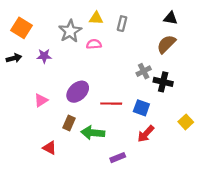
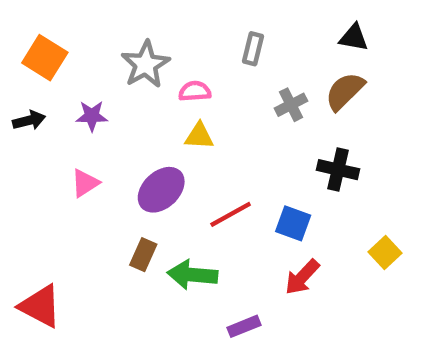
yellow triangle: (96, 18) -> (199, 136), moved
gray cross: (144, 71) -> (291, 105), moved
pink triangle: (41, 100) -> (85, 183), moved
red line: (111, 104) -> (231, 214), turned -30
red triangle: (50, 148) -> (40, 306), moved, size x1.5

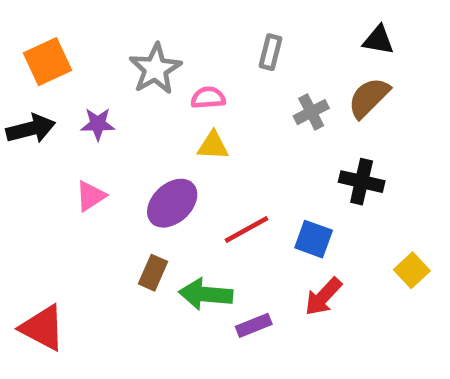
orange square: (45, 58) -> (47, 62), turned 33
black arrow: (29, 120) -> (31, 129), size x1.4
purple rectangle: (244, 326) -> (254, 325), moved

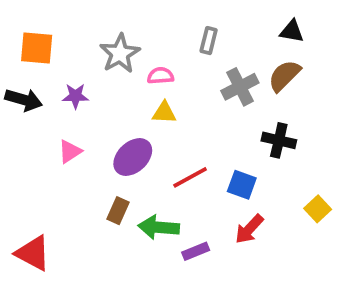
orange square: (47, 62) -> (37, 48), turned 30
gray cross: (311, 112) -> (240, 87), size x1.4
black arrow: (31, 129) -> (24, 100), turned 30

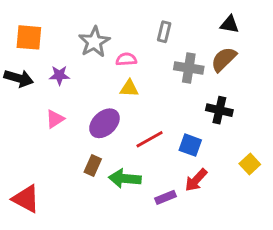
gray cross: (240, 87) -> (189, 68), turned 36
purple rectangle: (196, 251) -> (166, 197), moved

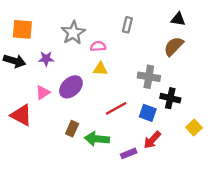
gray cross: (189, 68) -> (149, 77), moved
black cross: (219, 110) -> (170, 98), moved
purple ellipse: (104, 123) -> (71, 87), moved
red triangle: (26, 199) -> (21, 115), moved

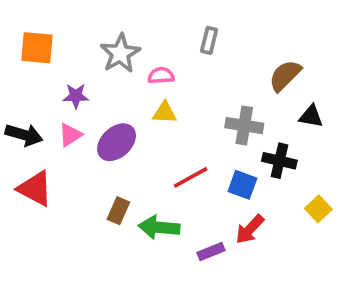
black triangle: (178, 19) -> (311, 116), moved
black arrow: (15, 61) -> (24, 135), moved
pink triangle: (43, 93) -> (70, 135), moved

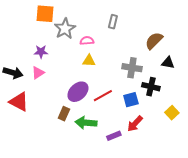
orange square: (37, 48) -> (45, 14), moved
purple ellipse: (117, 142) -> (78, 92), moved
blue square: (242, 185) -> (131, 100), turned -35

